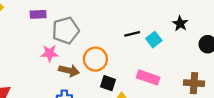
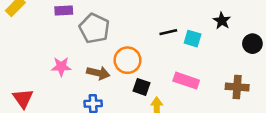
gray pentagon: (66, 30) -> (94, 28), turned -30
cyan square: (154, 40) -> (193, 39), turned -35
pink star: (50, 53) -> (61, 67), moved

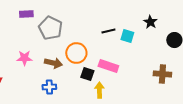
pink rectangle: (186, 81) -> (108, 66), moved

